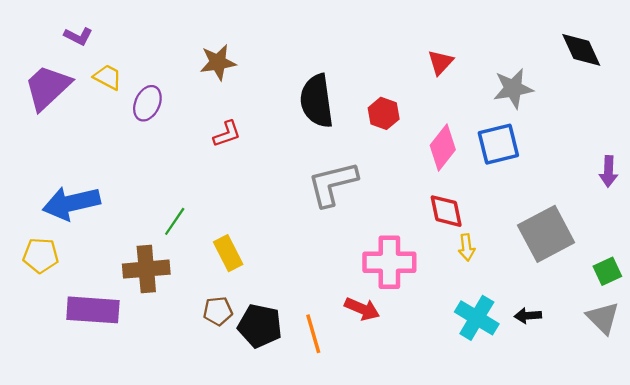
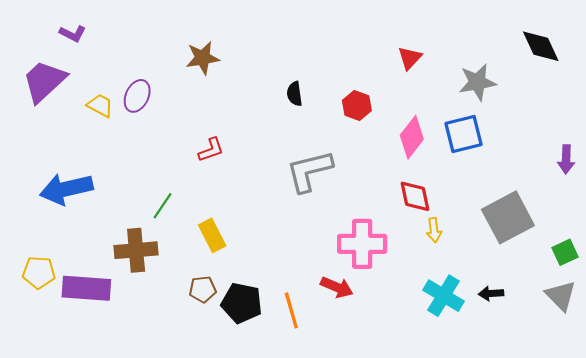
yellow trapezoid: (108, 77) -> (100, 105), moved
black semicircle: (317, 101) -> (295, 94), size x0.5
red L-shape: (227, 134) -> (211, 150), moved
yellow pentagon: (41, 255) -> (39, 272), moved

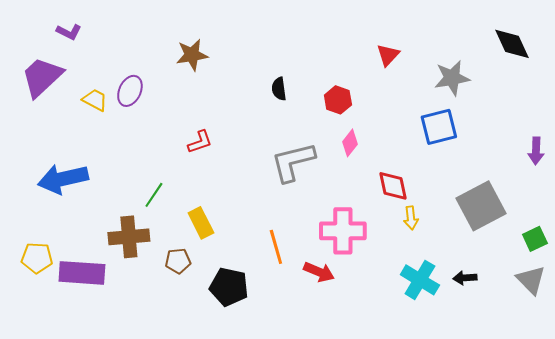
pink diamond: (412, 137) -> (350, 143), moved, size x0.7
brown pentagon: (203, 289) -> (178, 261), moved
orange line: (291, 310) -> (276, 247), moved

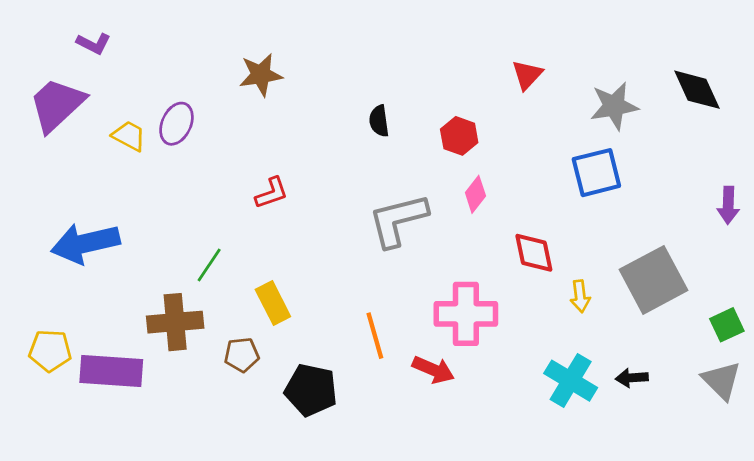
black diamond: (512, 44) -> (697, 90), moved
yellow arrow: (411, 218) -> (580, 296), moved

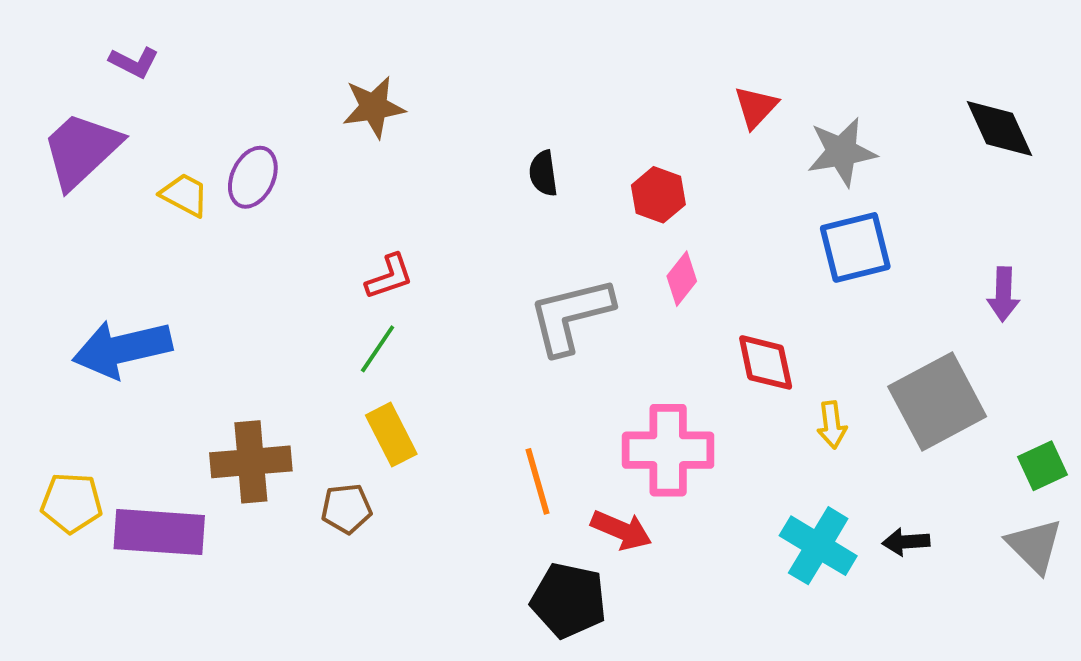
gray star: (614, 106) -> (842, 152), moved
purple arrow: (728, 205) -> (1003, 294), moved
green line: (209, 265) -> (378, 349), moved
black pentagon: (311, 390) -> (569, 600), moved

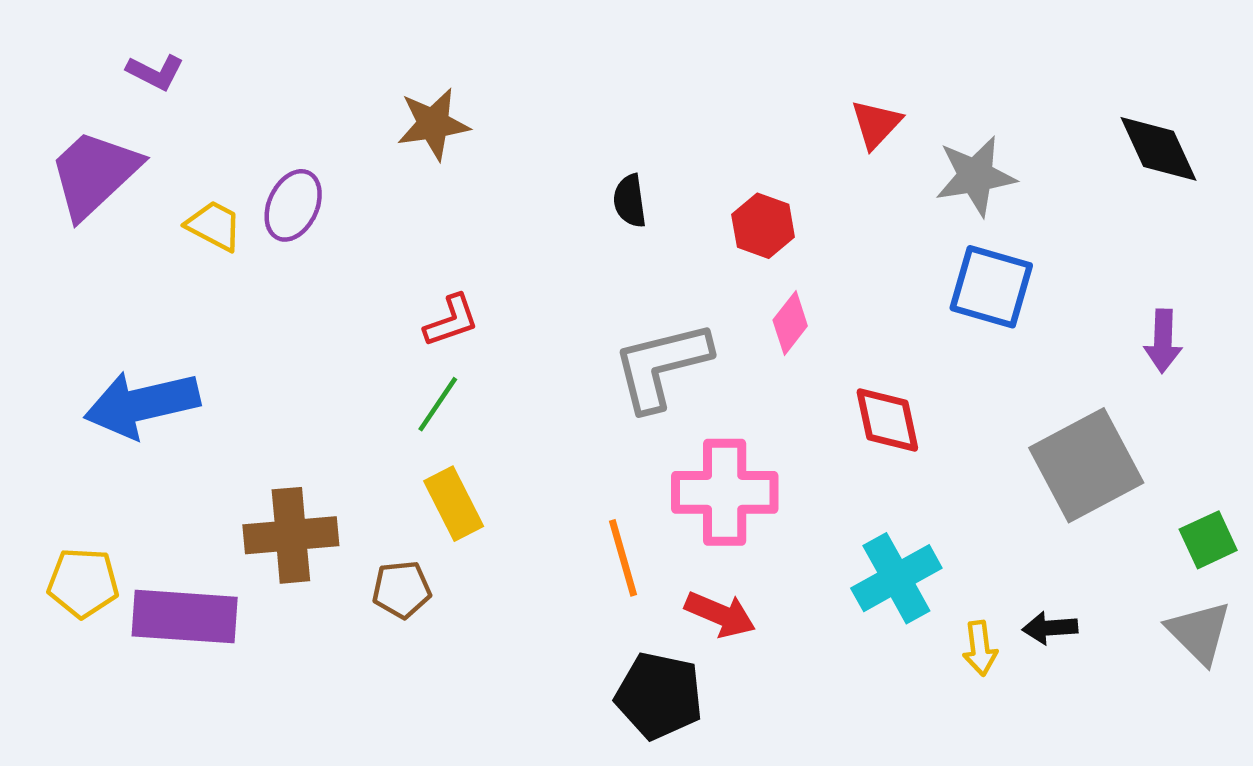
blue square: (855, 247) -> (991, 287), turned 30
yellow arrow: (832, 425) -> (980, 648), moved
pink cross: (668, 450) -> (725, 492), moved
cyan cross: (818, 546) -> (896, 578), moved, turned 30

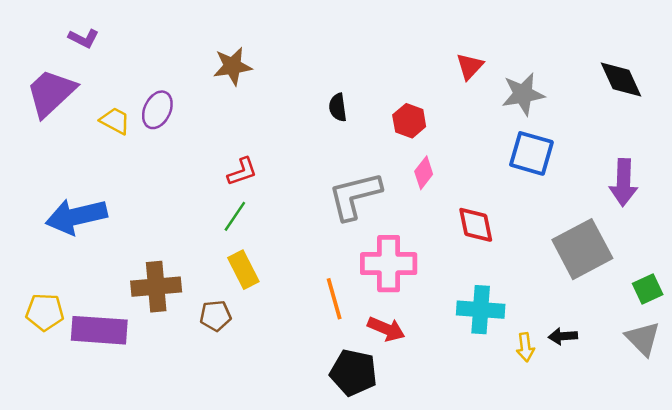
purple arrow: (1163, 341) -> (623, 182), size x1.4
cyan cross: (896, 578) -> (481, 310), turned 33

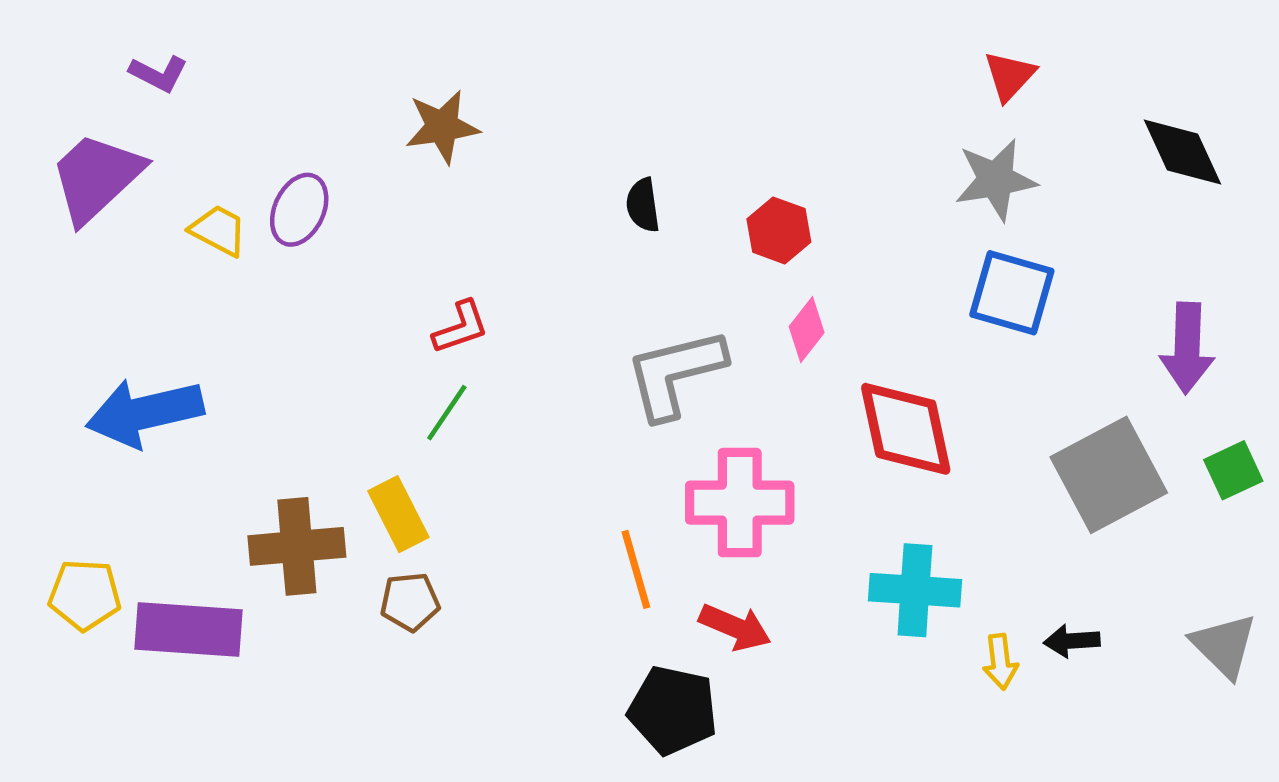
red triangle: (470, 66) -> (1010, 76), moved
red diamond: (476, 225) -> (906, 429), size x1.4
yellow rectangle: (243, 270) -> (398, 514), moved
green square: (648, 289) -> (1233, 470), moved

